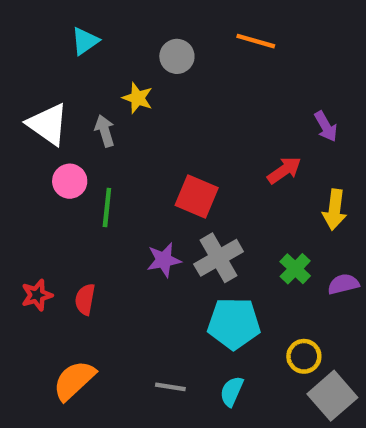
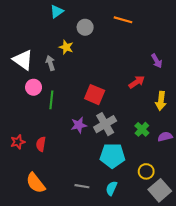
cyan triangle: (85, 41) -> (57, 11), moved
orange semicircle: (74, 380) -> (36, 183), turned -85

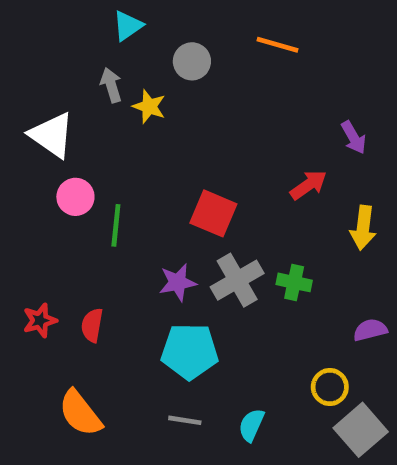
gray arrow: (50, 63) -> (111, 85), moved
green cross: (142, 129) -> (294, 282), moved, turned -32
purple semicircle: (165, 137) -> (370, 330), moved
cyan pentagon: (112, 156) -> (190, 351), moved

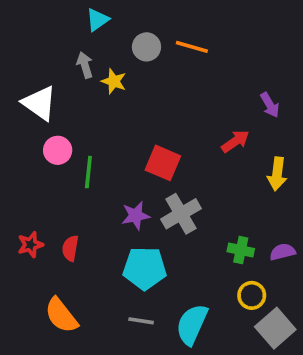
orange line: (278, 45) -> (192, 47), moved
green cross: (294, 282) -> (241, 250), moved
cyan semicircle: (251, 425) -> (192, 324), size x1.6

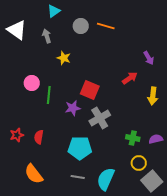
yellow star: (114, 81) -> (64, 58), moved
white triangle: (39, 103) -> (17, 30), moved
purple star: (136, 216) -> (73, 108), moved

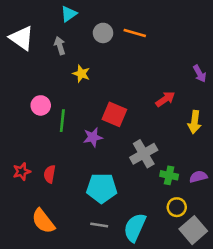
purple arrow: (149, 58) -> (200, 74), moved
gray cross: (100, 118) -> (144, 154), moved

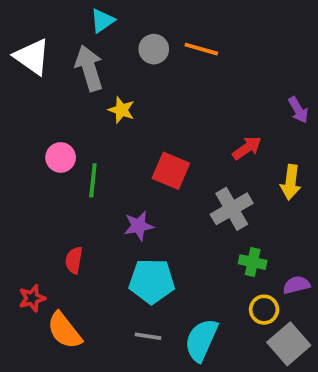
gray arrow: (60, 46) -> (89, 68), size x1.6
purple star: (93, 137) -> (139, 226), moved
gray cross: (144, 154) -> (232, 209), moved
red star: (22, 172) -> (32, 298), moved
purple semicircle: (198, 177) -> (296, 285), moved

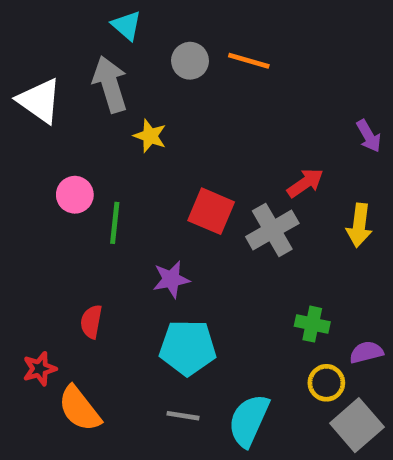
cyan triangle: (102, 21) -> (127, 25), turned -44
white triangle: (32, 57) -> (40, 101), moved
gray cross: (232, 209) -> (272, 230), moved

